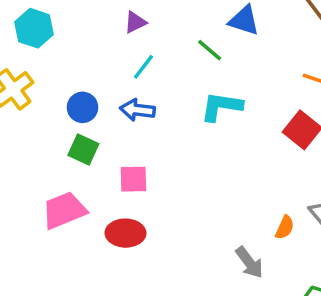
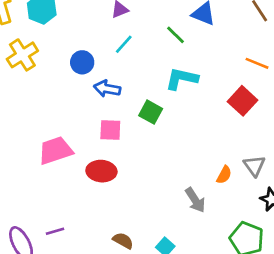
blue circle: (83, 107) -> (82, 62), moved
blue arrow: (137, 110) -> (107, 89), moved
green square: (83, 149) -> (151, 112), moved

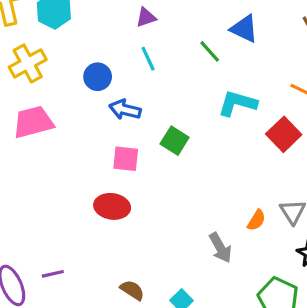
cyan line: (124, 44) -> (148, 59), turned -70
cyan L-shape: (182, 79) -> (237, 103), moved
pink trapezoid: (55, 150) -> (33, 122), moved

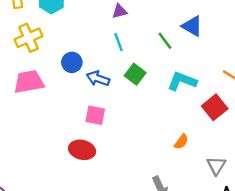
blue circle: (98, 77) -> (72, 62), moved
green square: (175, 141) -> (135, 74), moved
orange semicircle: (256, 220) -> (181, 142), moved

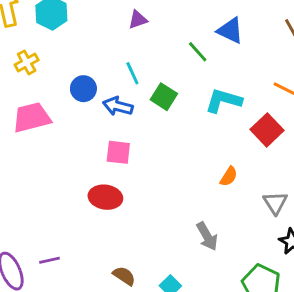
yellow cross: (29, 38) -> (27, 62), size x0.7
cyan line: (118, 42) -> (132, 73), moved

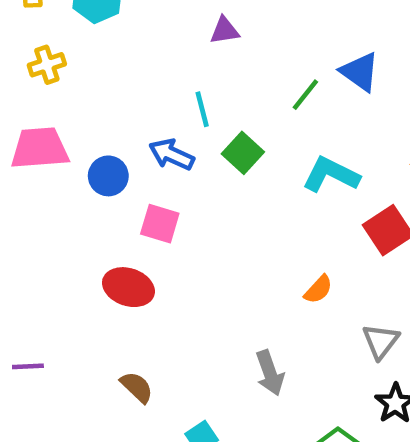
green line: (198, 52) -> (305, 95), turned 70
blue circle: (83, 89) -> (108, 176), moved
brown semicircle: (124, 276) -> (137, 387), moved

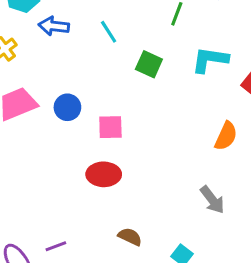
cyan line: (202, 109) -> (109, 32), moved
blue arrow: (172, 155) -> (54, 26), moved
orange semicircle: (318, 289) -> (226, 136), size x1.4

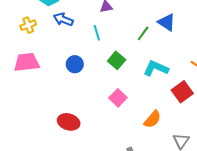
blue circle: (67, 107) -> (75, 64), moved
pink square: (110, 127) -> (118, 98), moved, turned 30

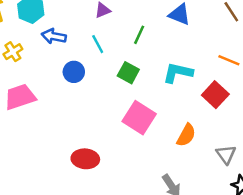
green line: (143, 33) -> (139, 35), moved
blue circle: (75, 64) -> (74, 72), moved
pink square: (118, 98) -> (139, 118), size x1.5

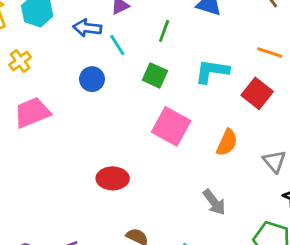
blue arrow: (54, 36) -> (87, 28), moved

